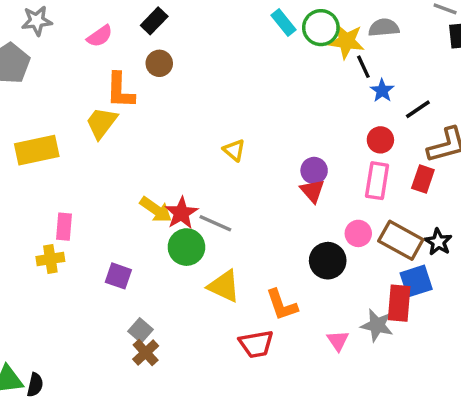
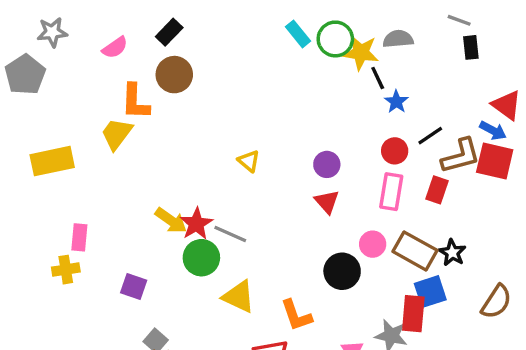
brown circle: (159, 63) -> (174, 75), size x1.4
black line: (418, 109) -> (430, 136), moved
purple circle: (314, 170) -> (327, 164), moved

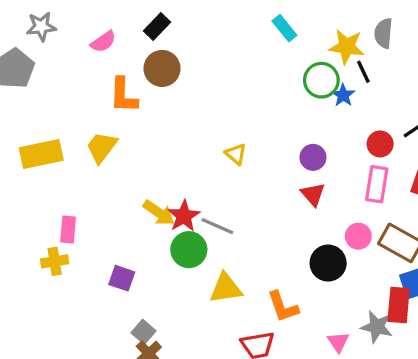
green circle: (335, 39) -> (321, 80), moved
gray semicircle: (398, 39) -> (383, 33), turned -80
blue star: (396, 102) -> (343, 95), moved
yellow trapezoid: (117, 134) -> (102, 147), moved
yellow triangle: (239, 297) -> (226, 288), turned -33

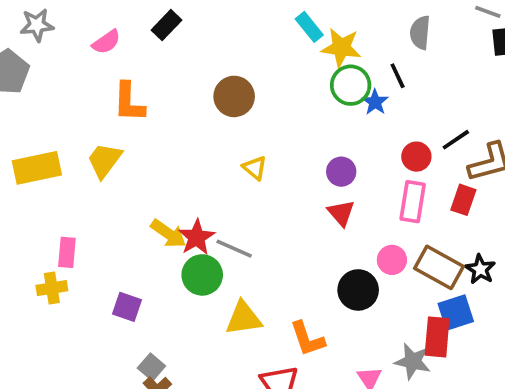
yellow star: (347, 47) -> (341, 48), moved
brown circle: (162, 68) -> (234, 96), moved

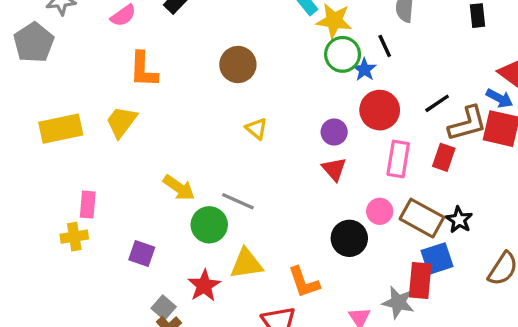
red circle: (416, 157) -> (380, 110), moved, size x1.5
red star: (197, 237) -> (204, 286), moved

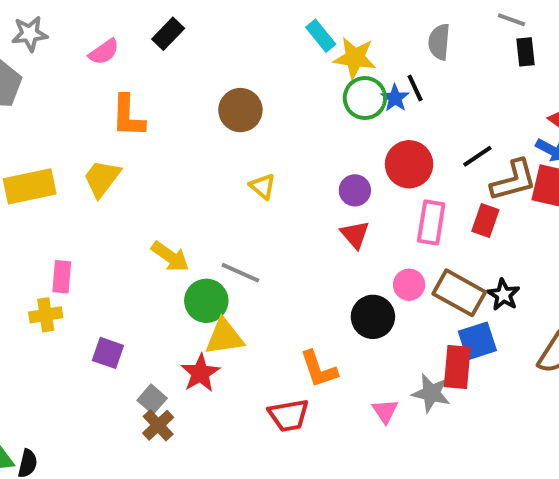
blue star: (364, 70) -> (395, 98), moved
purple square: (142, 253) -> (108, 353), moved
yellow triangle: (246, 264) -> (224, 337), moved

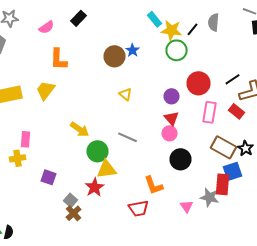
black line: (415, 88) -> (192, 29), moved, turned 64
blue star: (395, 98) -> (132, 50), moved
red rectangle: (485, 220) -> (236, 111), turned -70
gray line: (240, 273) -> (128, 137), moved
pink circle: (409, 285) -> (170, 133), moved

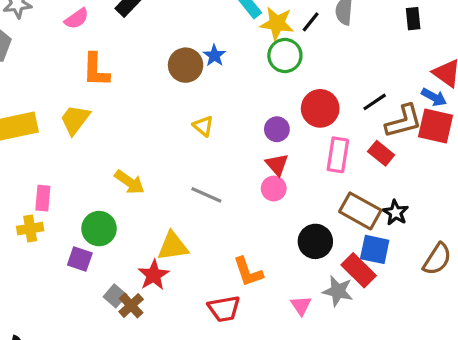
green circle: (98, 151) -> (99, 229), moved
black circle: (180, 159) -> (315, 241), moved
blue square: (232, 171) -> (375, 249), turned 30
red rectangle: (222, 184) -> (359, 270), turned -50
brown cross: (74, 213) -> (131, 305), moved

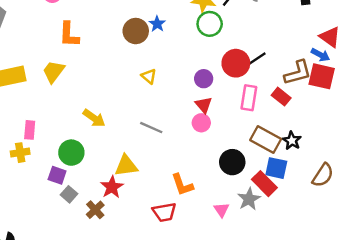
black line: (375, 102) -> (257, 58), moved
gray star: (338, 291) -> (249, 199), turned 30
gray square: (115, 296) -> (69, 194), moved

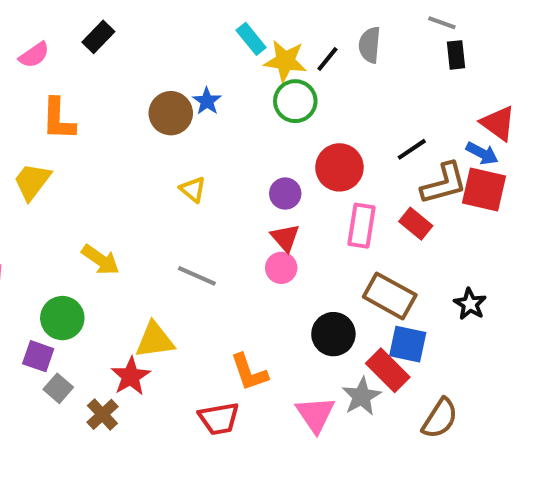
black line: (257, 58) -> (412, 149), moved
black star: (292, 141) -> (470, 304), moved
brown semicircle: (323, 175) -> (440, 418), moved
pink triangle: (222, 210) -> (315, 414), size x1.5

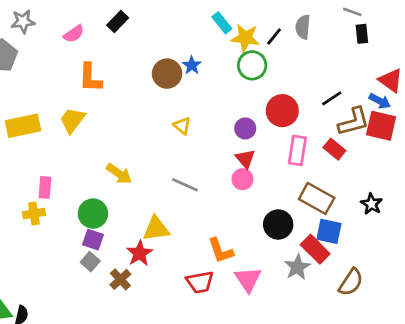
purple square: (38, 356) -> (93, 240), moved
pink triangle: (315, 414) -> (248, 279), moved

